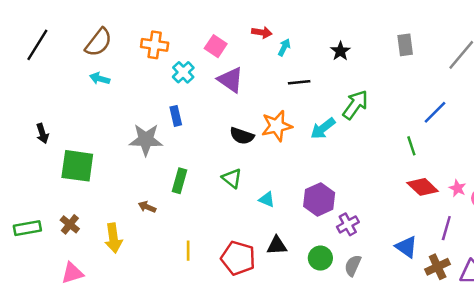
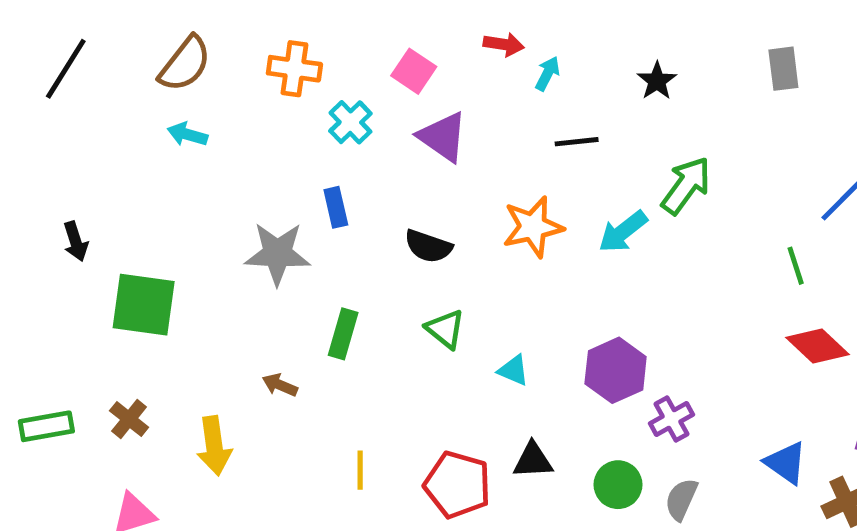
black semicircle: (242, 136) -> (428, 246), moved

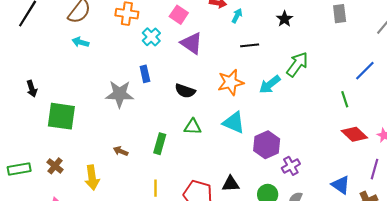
green triangle: (445, 329) -> (193, 127), turned -36
green rectangle: (343, 334) -> (160, 144), moved
cyan triangle: (513, 370) -> (234, 123), moved, size x1.6

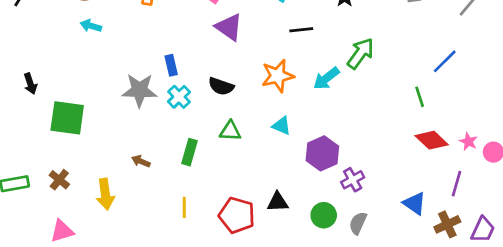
cyan cross: (151, 37) -> (179, 97), moved
cyan triangle: (234, 123) -> (282, 126), size x0.7

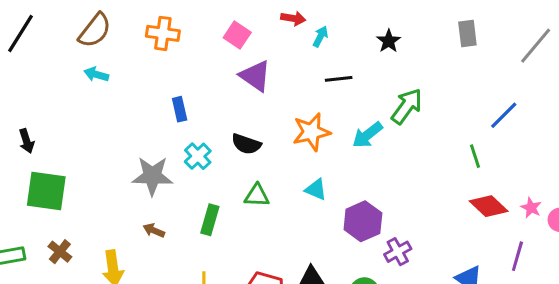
blue rectangle: (171, 65) -> (180, 109), moved
gray star: (140, 90) -> (152, 176), moved
green square: (67, 118) -> (46, 191), moved

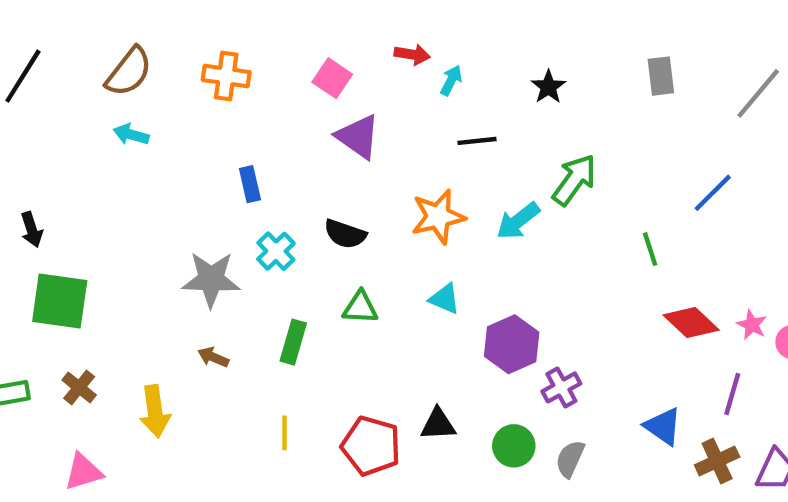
green line: (475, 156) -> (650, 249), moved

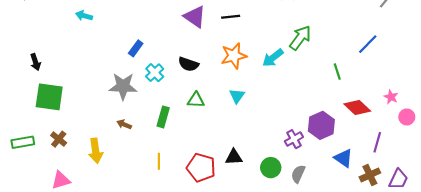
black line: (477, 141) -> (231, 17), moved
blue rectangle: (250, 184) -> (136, 48), moved, turned 49
cyan triangle: (445, 299) -> (237, 96), turned 42
pink star: (752, 325) -> (391, 97), moved
purple hexagon: (512, 344) -> (321, 125), moved

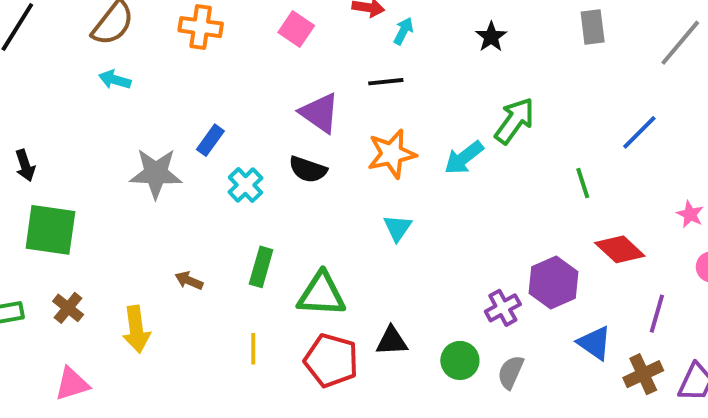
purple triangle: (195, 17) -> (320, 113), moved
gray star: (123, 86) -> (156, 173), moved
pink star: (391, 97) -> (690, 214), moved
green triangle: (196, 100) -> (321, 294), moved, size x1.5

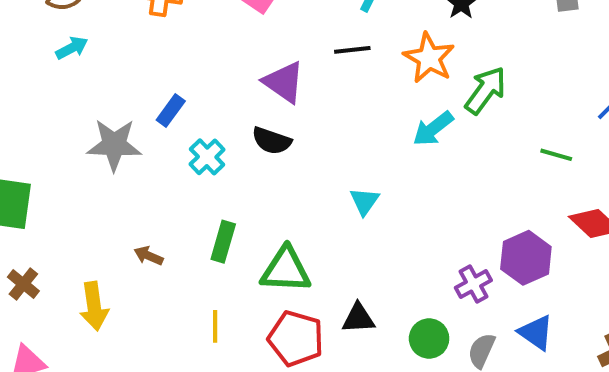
cyan arrow: (115, 80) -> (72, 48), turned 136
orange star: (392, 154) -> (429, 58), moved, turned -30
green line: (583, 183) -> (556, 155), turned -56
blue triangle: (594, 343) -> (536, 332), moved

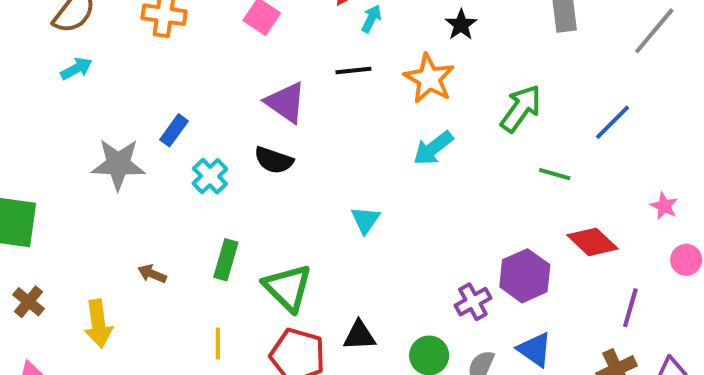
green arrow: (486, 90) -> (521, 108), moved
green triangle: (286, 270) -> (288, 288), turned 42

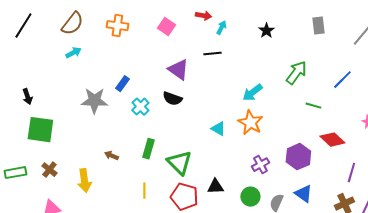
orange star: (429, 78) -> (250, 123), moved
cyan triangle: (365, 220) -> (218, 129), turned -35
purple cross: (473, 302) -> (260, 165), moved

